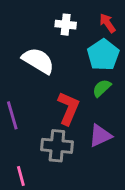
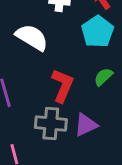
green semicircle: (102, 88) -> (103, 77), moved
purple triangle: (100, 136) -> (86, 125), moved

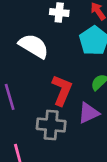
purple triangle: (86, 125) -> (89, 113), moved

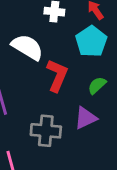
red L-shape: (62, 90) -> (57, 75), moved

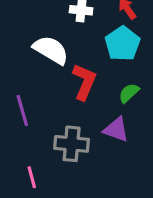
purple triangle: (86, 118) -> (116, 130), turned 45

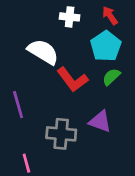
red L-shape: (84, 82) -> (72, 80), turned 120
green semicircle: (129, 93) -> (111, 77), moved

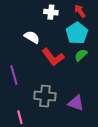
white semicircle: (43, 52) -> (32, 37), size x0.7
purple triangle: (100, 121) -> (76, 103), moved

